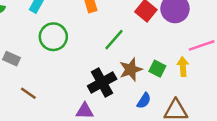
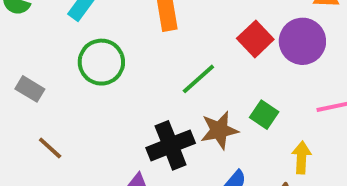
yellow arrow: (183, 67) -> (302, 158), moved
green square: (157, 69) -> (264, 115), moved

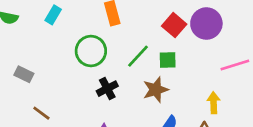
green circle: (101, 62) -> (91, 51), moved
green square: (264, 115) -> (168, 60), moved, turned -30
black cross: (171, 145) -> (107, 89), moved, size x0.7

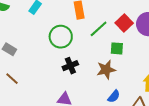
green line: (138, 56) -> (99, 29), moved
brown line: (41, 113) -> (12, 79), moved

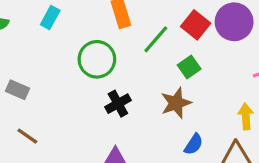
green square: (117, 48) -> (189, 67), turned -32

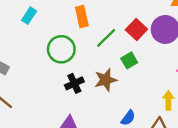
brown star: (176, 103) -> (106, 80), moved

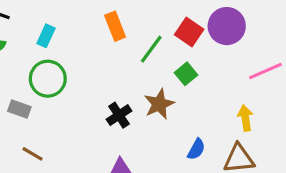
green circle: (61, 49) -> (48, 79), moved

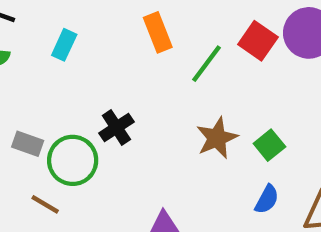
green square: (186, 74) -> (269, 145), moved
green circle: (48, 79) -> (73, 160), moved
black cross: (119, 115) -> (116, 128), moved

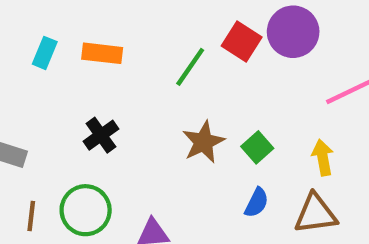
orange rectangle: (158, 32) -> (102, 53), moved, turned -60
green circle: (73, 160) -> (86, 210), moved
brown line: (45, 204) -> (31, 216), turned 68

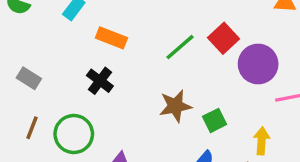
purple circle: (293, 32) -> (258, 64), moved
orange rectangle: (102, 53) -> (111, 38), moved
black cross: (101, 135) -> (100, 81), turned -32

